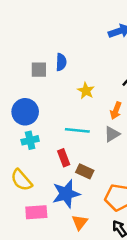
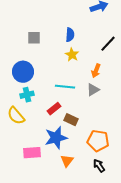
blue semicircle: (61, 62) -> (70, 35), moved
red rectangle: (64, 158) -> (54, 109), turned 72
yellow semicircle: (21, 180) -> (16, 116), moved

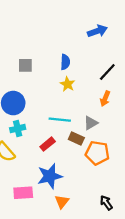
orange arrow: (96, 71) -> (105, 99), moved
brown rectangle: (71, 120) -> (76, 138), moved
orange pentagon: (98, 141) -> (97, 153), moved
black arrow: (99, 166) -> (106, 203), moved

